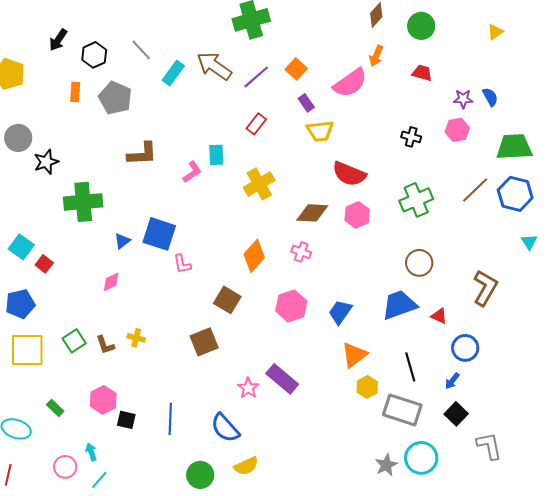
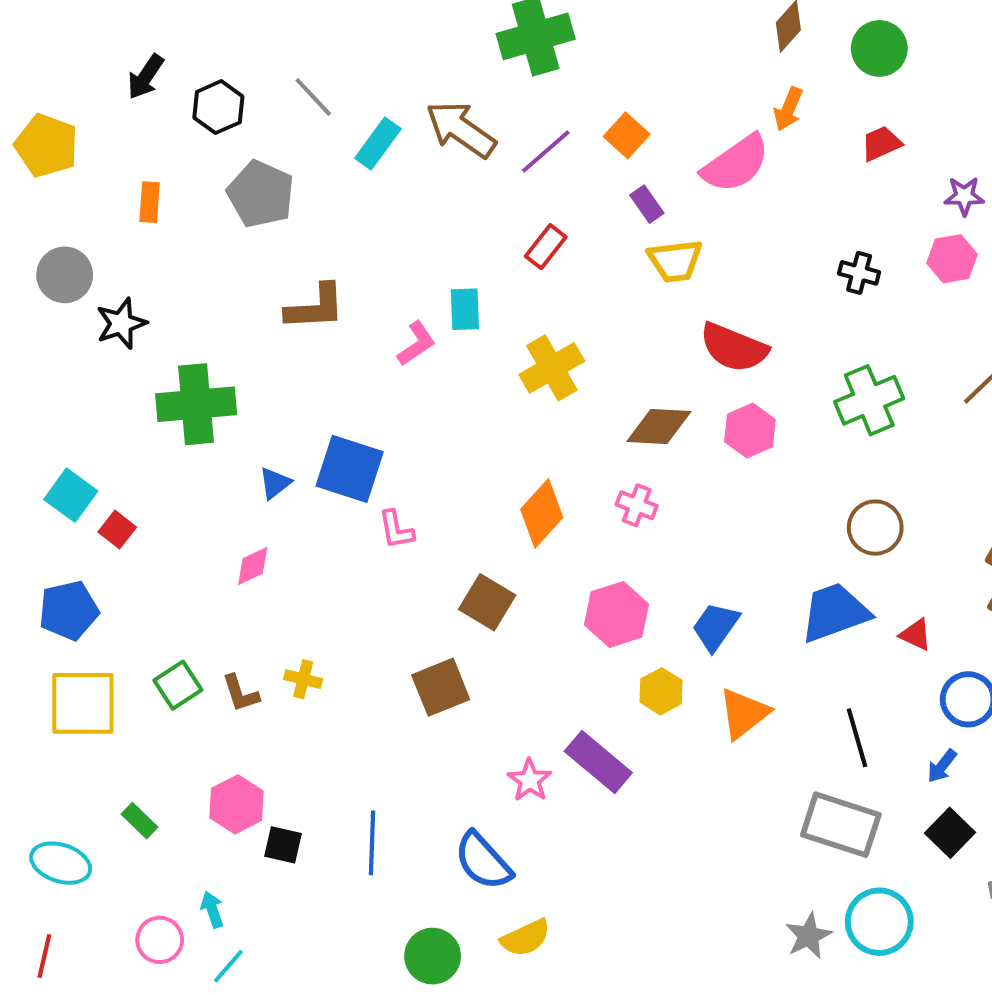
red trapezoid: (422, 73) -> (881, 143), turned -40
orange rectangle: (75, 92) -> (150, 202), moved
yellow hexagon: (367, 387) -> (661, 691), moved

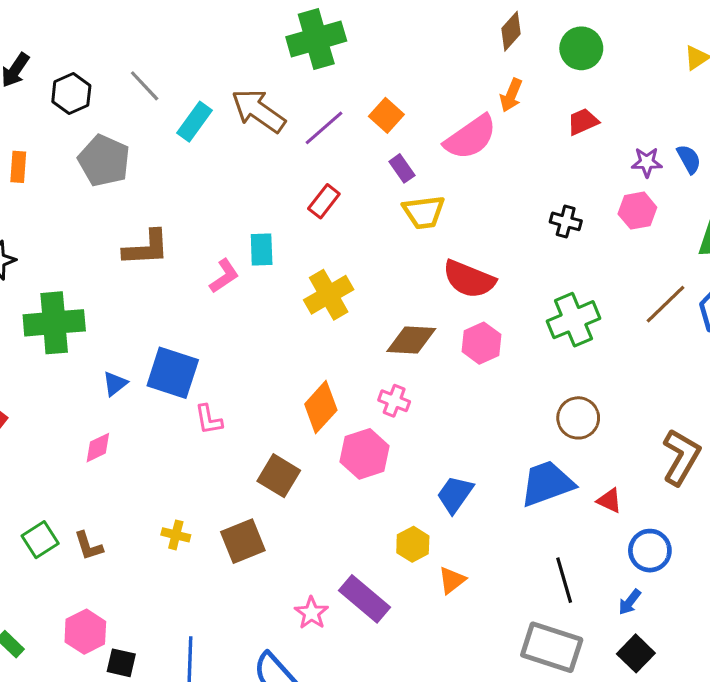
pink hexagon: (616, 614) -> (365, 454), moved
yellow cross: (303, 679) -> (176, 535), moved
orange triangle: (744, 713) -> (452, 580), moved, size x0.7

